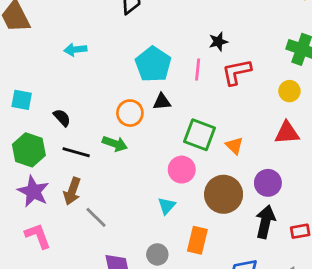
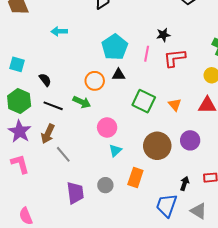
orange triangle: (234, 146) -> (175, 105), moved
pink circle: (182, 170) -> (107, 127), moved
black arrow: (265, 222) -> (185, 184), moved, size x0.6

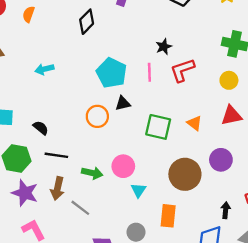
green arrow: (82, 102) -> (92, 173), moved

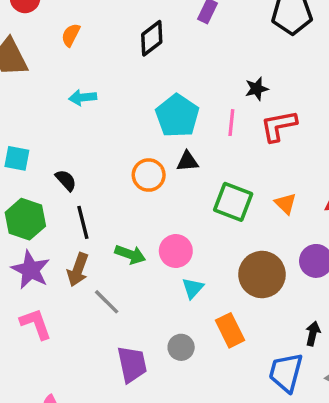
orange semicircle: (29, 14) -> (71, 35), moved
black line: (56, 155) -> (83, 222), turned 60
orange rectangle: (168, 216) -> (230, 330), turned -40

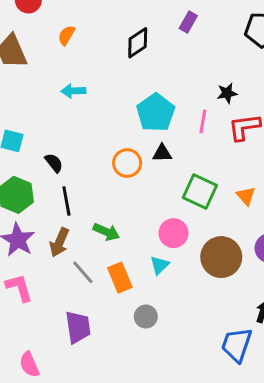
pink circle: (176, 251) -> (173, 233), moved
orange rectangle: (230, 330) -> (120, 278), moved
purple trapezoid: (132, 364) -> (78, 327), moved

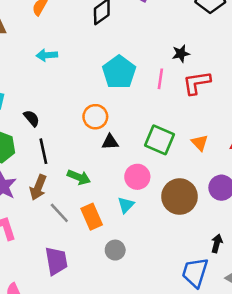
black triangle: (162, 153) -> (110, 142), moved

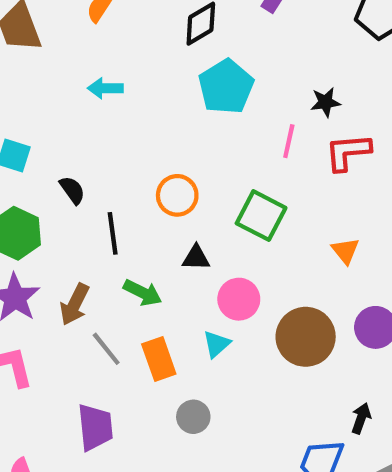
cyan pentagon: (119, 72) -> (226, 87), moved
green square: (159, 140) -> (261, 216), moved
black triangle: (110, 142) -> (196, 258), moved
black line: (43, 151) -> (113, 233), moved

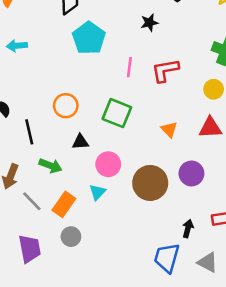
black star: (325, 102) -> (149, 23), moved
orange rectangle: (159, 359) -> (64, 204), turned 60
gray circle: (193, 417) -> (71, 237), moved

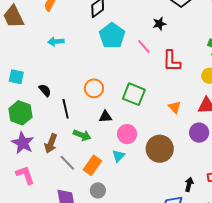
pink line: (129, 67) -> (144, 46), moved, turned -49
red L-shape: (165, 70) -> (172, 61), turned -80
purple circle: (191, 173) -> (199, 133), moved

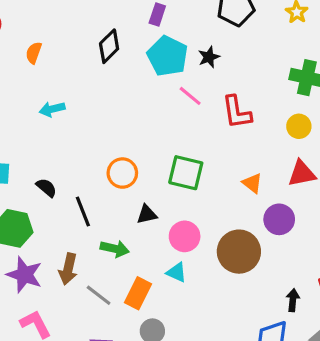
cyan pentagon: (112, 36) -> (167, 56), moved
purple circle: (199, 133) -> (279, 219), moved
cyan triangle: (119, 156) -> (177, 272), turned -40

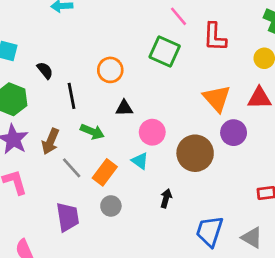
green square: (186, 173) -> (165, 52), moved
orange triangle: (252, 183) -> (217, 98), size x1.6
black arrow: (293, 300) -> (166, 198), moved

